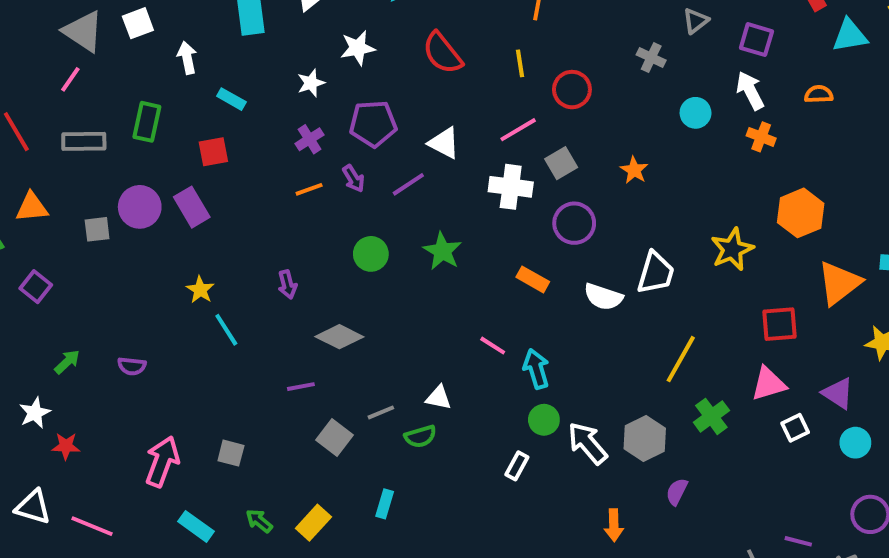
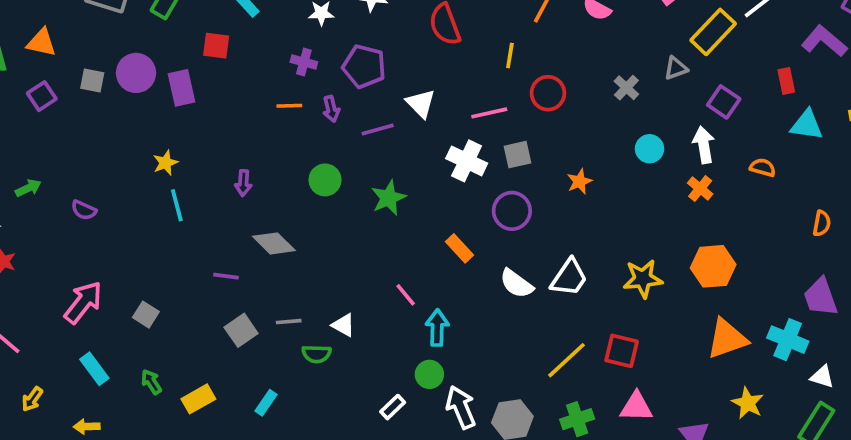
purple cross: (309, 139) -> (304, 62), turned 30
purple square: (36, 287) -> (42, 96), moved
red square: (779, 324) -> (622, 351), moved

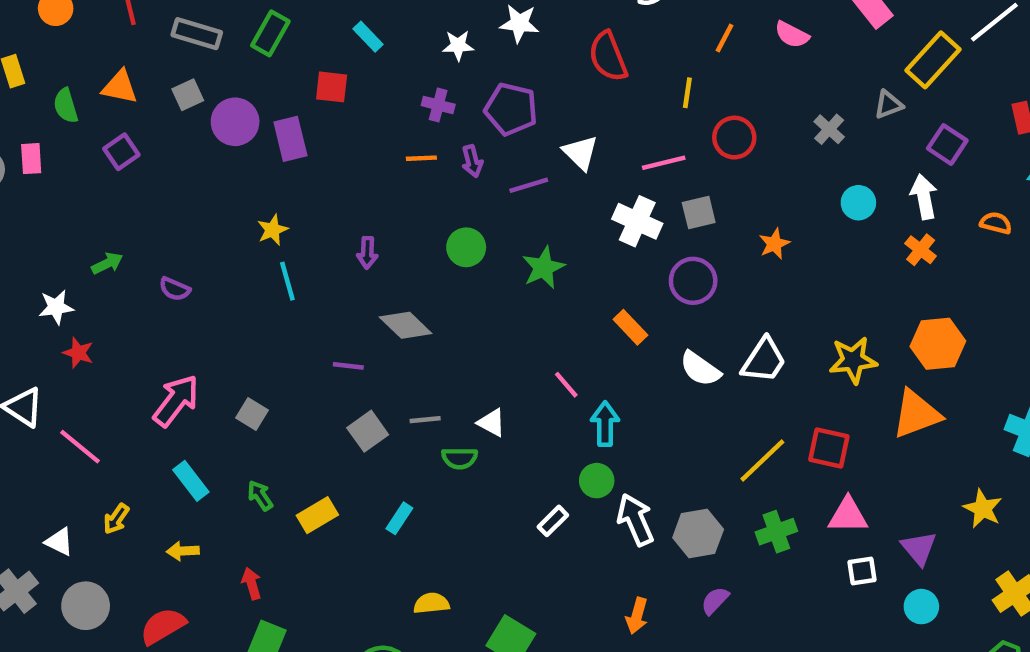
gray square: (92, 80) -> (188, 95), moved, turned -35
orange triangle: (727, 339) -> (916, 414), moved

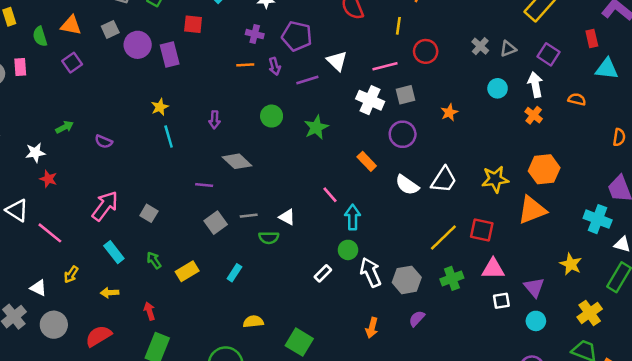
gray triangle: (888, 105) -> (508, 49), moved

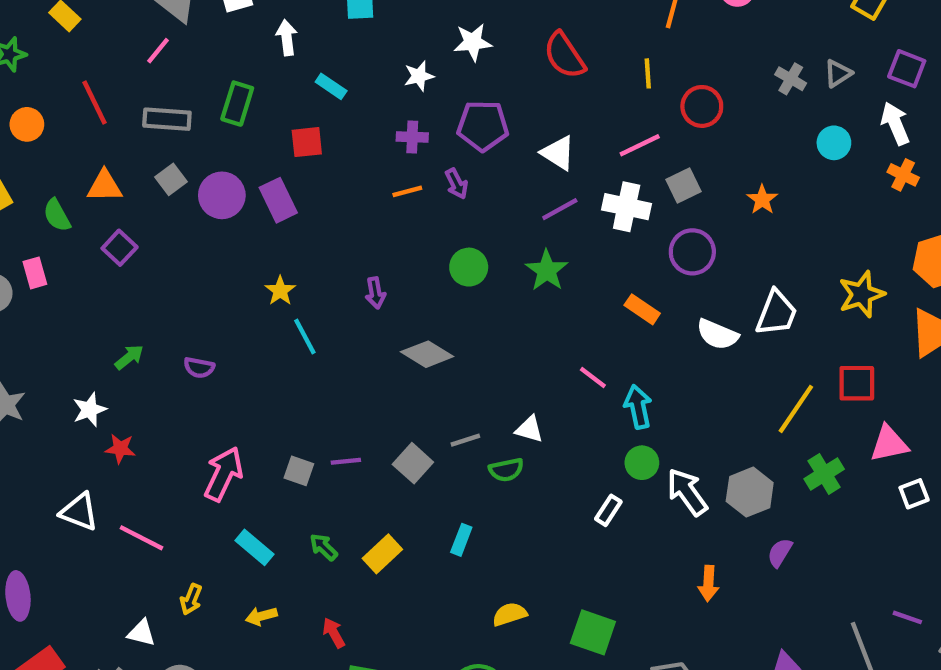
purple line: (307, 80) -> (560, 209), moved
purple line: (204, 185) -> (346, 461), moved

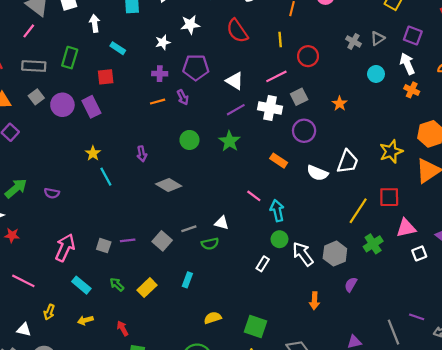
green arrow: (129, 357) -> (16, 188), size x1.5

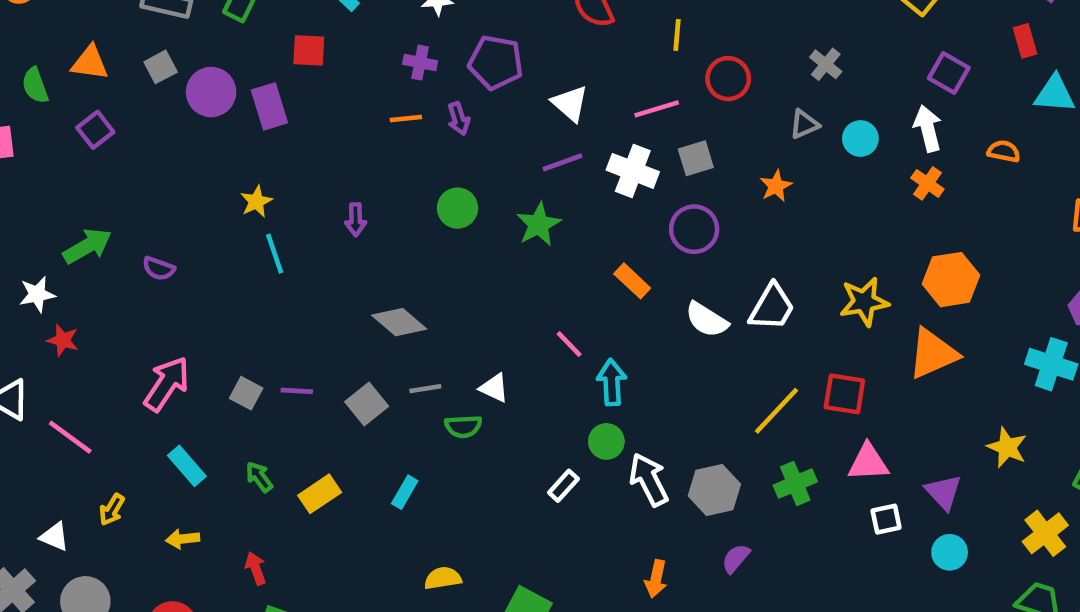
gray triangle: (378, 38) -> (804, 124), moved
gray diamond: (169, 185) -> (399, 322), moved

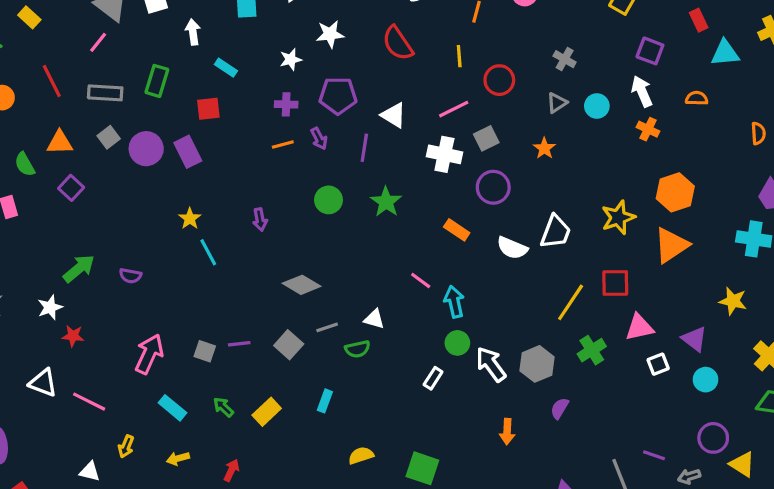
purple line: (562, 162) -> (364, 148), moved, turned -52
red arrow: (256, 568) -> (231, 470), turned 55

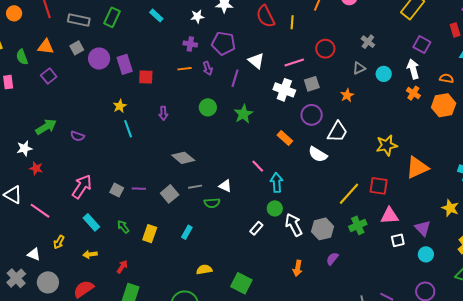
yellow line: (459, 56) -> (292, 22), moved
red square: (208, 109) -> (146, 77), moved
orange hexagon: (675, 192) -> (444, 105), moved
white trapezoid: (556, 232) -> (337, 132), moved
yellow rectangle: (267, 412) -> (150, 234), turned -36

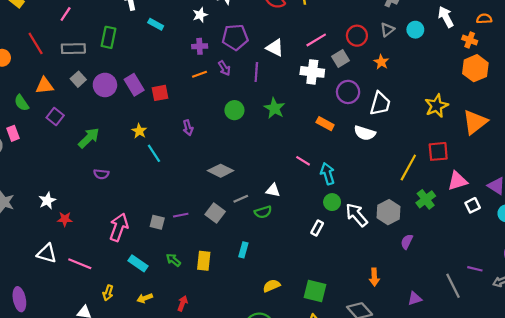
red circle: (325, 49) -> (357, 36), moved
orange cross: (413, 93) -> (470, 40), moved
orange hexagon: (444, 105) -> (475, 68), moved
green arrow: (46, 127) -> (89, 138), moved
orange arrow: (298, 268) -> (374, 277), moved

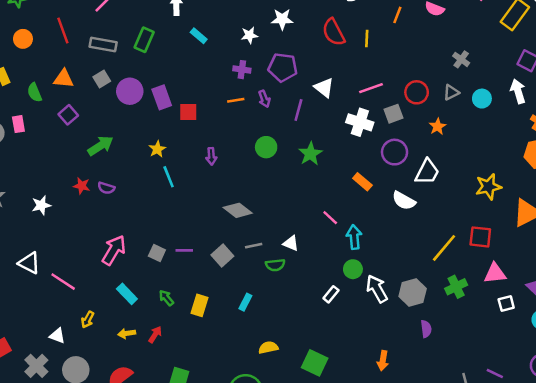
red star: (65, 219) -> (82, 186), moved
purple semicircle: (407, 242) -> (426, 329), turned 136
red arrow: (182, 303) -> (155, 335), moved

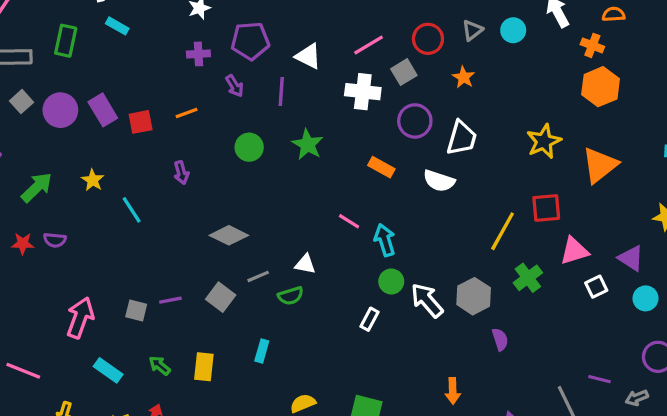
cyan rectangle: (199, 36) -> (117, 26), moved
orange line: (236, 100) -> (187, 113), moved
yellow star: (157, 149) -> (93, 180), moved

